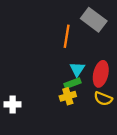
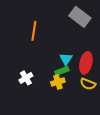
orange line: (67, 36) -> (34, 31), moved
white cross: (13, 104) -> (26, 78), moved, turned -32

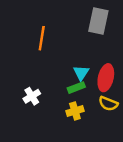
gray rectangle: (80, 17) -> (98, 21), turned 65
yellow cross: (58, 82) -> (75, 111), moved

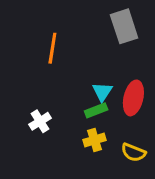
gray rectangle: (98, 21) -> (124, 26), turned -30
yellow semicircle: (108, 104) -> (133, 152), moved

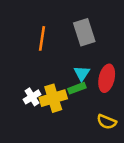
gray rectangle: (124, 26) -> (84, 32), moved
yellow cross: (95, 140) -> (53, 98), moved, size x1.5

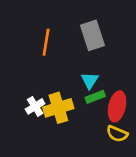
red ellipse: (107, 78) -> (117, 106), moved
green rectangle: (77, 88) -> (95, 97), moved

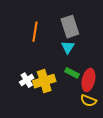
cyan triangle: (90, 80) -> (68, 47), moved
green rectangle: (95, 97) -> (72, 73), turned 48

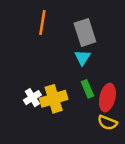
orange line: (35, 32) -> (42, 22), moved
green rectangle: (72, 73) -> (87, 89), turned 40

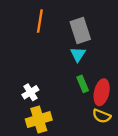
yellow cross: (54, 99) -> (39, 120), moved

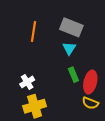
orange line: (40, 21) -> (33, 31), moved
gray rectangle: (80, 31) -> (71, 27), turned -50

